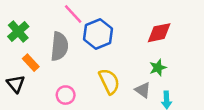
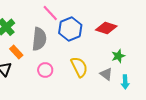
red diamond: (159, 33) -> (106, 28), moved, turned 30
pink circle: (66, 95) -> (45, 70), moved

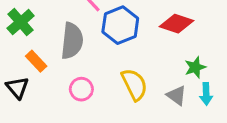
cyan arrow: (125, 82) -> (206, 94), moved

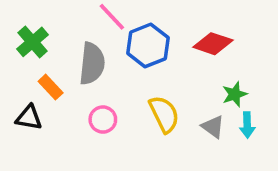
black triangle: (17, 88) -> (29, 118), turned -40

